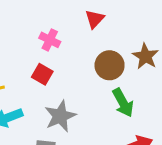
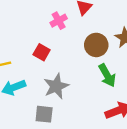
pink cross: (50, 40) -> (59, 21), moved, turned 35

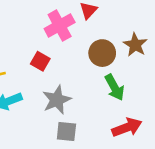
pink cross: (59, 21) -> (60, 26), size x1.5
gray square: (44, 114) -> (66, 131), moved

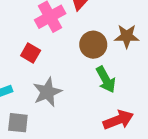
brown star: (135, 45) -> (127, 36), turned -30
gray square: (66, 131) -> (18, 123), moved

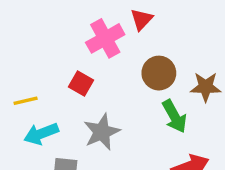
brown star: (127, 36) -> (206, 87), moved

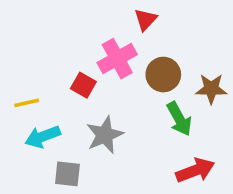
pink cross: (105, 38) -> (117, 59), moved

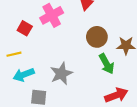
pink cross: (117, 59) -> (52, 15), moved
red square: (83, 85) -> (25, 28), moved

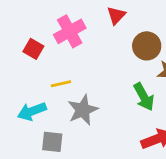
brown circle: (97, 37) -> (147, 46), moved
yellow line: (14, 54) -> (61, 84), moved

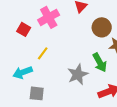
yellow line: (61, 84) -> (43, 53), turned -40
gray star: (83, 110) -> (78, 74), moved

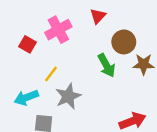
green arrow: (100, 62) -> (107, 65), moved
gray star: (78, 74) -> (68, 96), moved

